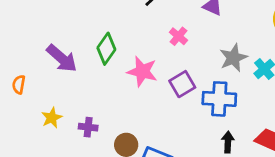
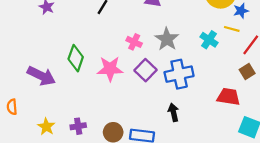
pink cross: (178, 36) -> (134, 42), moved
gray star: (233, 58) -> (167, 39), moved
black arrow: (228, 142) -> (173, 112), moved

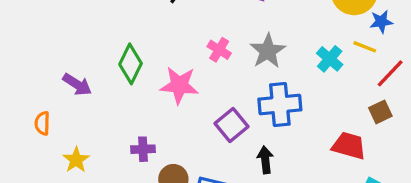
purple square: (146, 70) -> (232, 125), moved
purple arrow: (41, 76) -> (77, 84), size x0.7
orange semicircle: (12, 107) -> (42, 123), moved
purple cross: (78, 126) -> (143, 149), moved

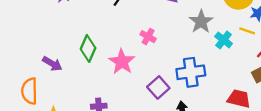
gray star: (268, 51) -> (201, 22), moved
pink star: (179, 85) -> (122, 62), turned 30
orange semicircle: (42, 123) -> (29, 91), size x1.6

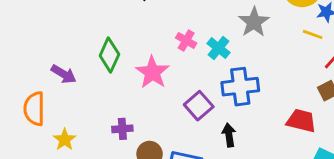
cyan cross: (224, 40) -> (218, 48), moved

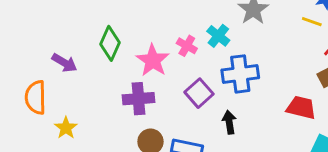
pink cross: (186, 41) -> (187, 46), moved
purple cross: (122, 129) -> (138, 99), moved, size x1.5

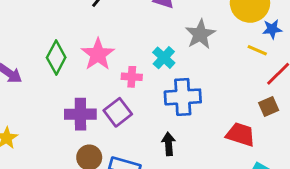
pink cross: (187, 46) -> (132, 77), moved, turned -30
pink star: (153, 60) -> (98, 54), moved
purple square: (199, 93) -> (118, 112), moved

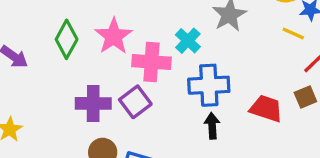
pink cross: (132, 77) -> (151, 62), size x1.6
red trapezoid: (241, 134) -> (266, 108), moved
black arrow: (169, 144) -> (212, 126), moved

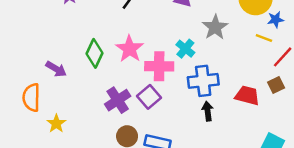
purple cross: (93, 103) -> (118, 100), turned -30

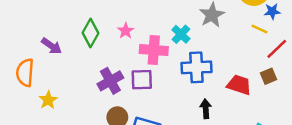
pink star: (130, 49) -> (126, 31), size x0.6
purple square: (149, 97) -> (142, 80), turned 35
black arrow: (208, 111) -> (206, 109), moved

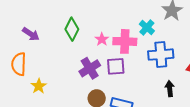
pink star: (126, 31) -> (102, 39), moved
purple arrow: (51, 46) -> (31, 34), moved

